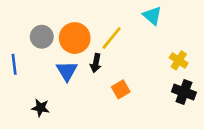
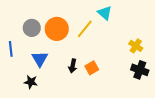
cyan triangle: (152, 16) -> (105, 13), moved
black arrow: (96, 63) -> (73, 66), moved
blue triangle: (67, 71) -> (40, 59), moved

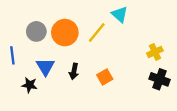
yellow cross: (136, 46) -> (155, 52), turned 32
black arrow: (73, 66) -> (74, 71), moved
black star: (31, 82) -> (29, 85), moved

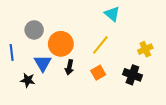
orange circle: (65, 33) -> (61, 44), moved
yellow line: (97, 33) -> (100, 45), moved
black cross: (159, 79) -> (132, 75), moved

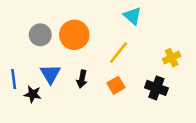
orange circle: (61, 44) -> (74, 35), moved
blue line: (12, 52) -> (14, 79), moved

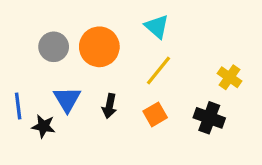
cyan triangle: (132, 16) -> (157, 27), moved
yellow cross: (172, 58) -> (230, 77), turned -30

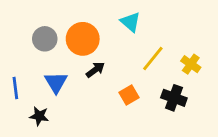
yellow line: (158, 70) -> (153, 59), moved
black arrow: (109, 106) -> (95, 70), moved, turned -138
black star: (43, 126) -> (39, 116), moved

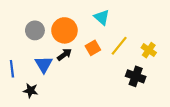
black arrow: (95, 70) -> (64, 54), moved
orange square: (129, 95) -> (93, 48), moved

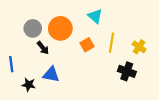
yellow line: (119, 46) -> (111, 43), turned -30
black arrow: (64, 54) -> (43, 48), moved, turned 88
blue triangle: (44, 64) -> (51, 74), moved, turned -48

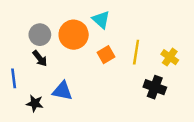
cyan triangle: (95, 16) -> (101, 20), moved
black arrow: (43, 48) -> (40, 58), moved

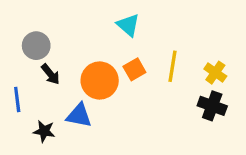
gray circle: (40, 35) -> (36, 46), moved
orange circle: (74, 35) -> (100, 80), moved
black cross: (155, 87) -> (212, 106), moved

